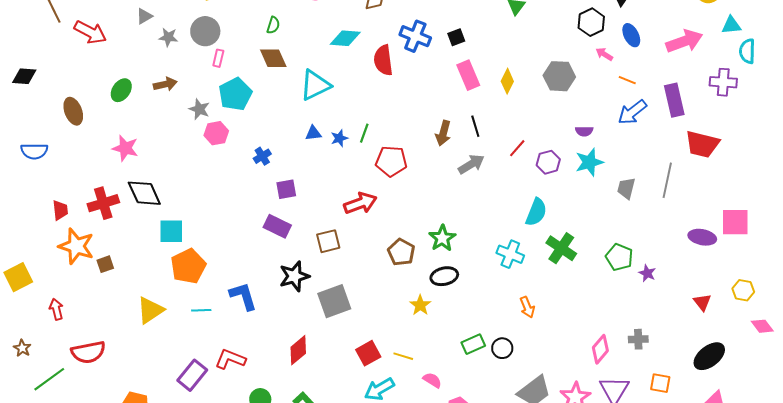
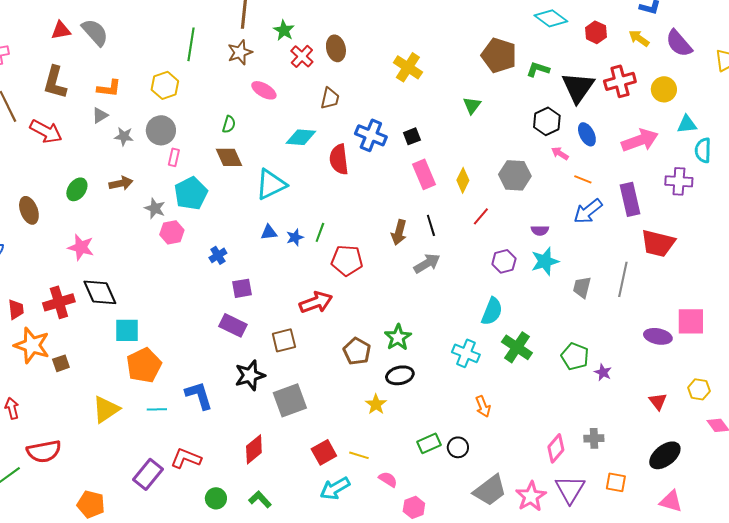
red line: (517, 148) -> (481, 216), moved

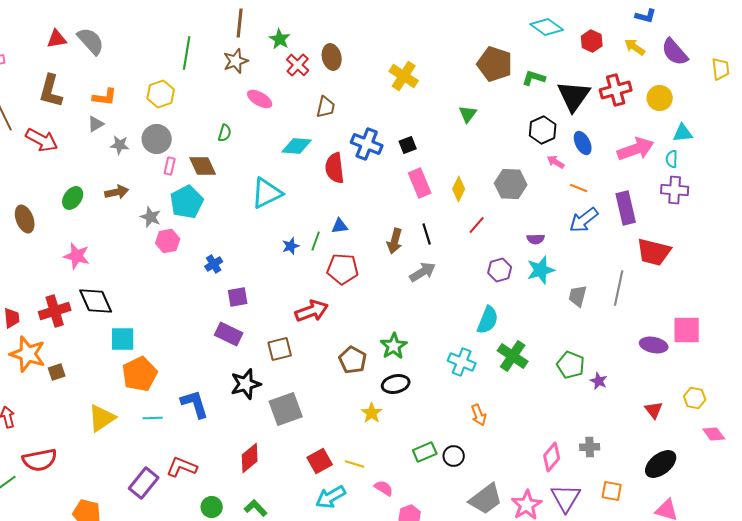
cyan semicircle: (703, 150) -> (672, 159), moved, size x0.7
brown diamond: (229, 157) -> (203, 166), moved
blue triangle: (269, 232) -> (340, 226), moved

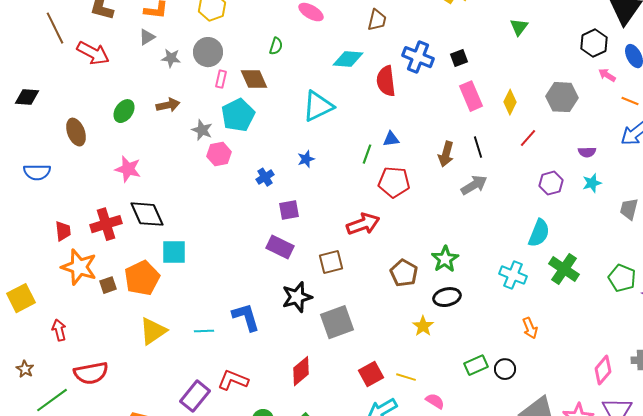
blue star: (291, 246) -> (306, 159), moved
cyan star: (541, 270) -> (592, 183), size x0.7
orange pentagon: (140, 374) -> (142, 278), moved

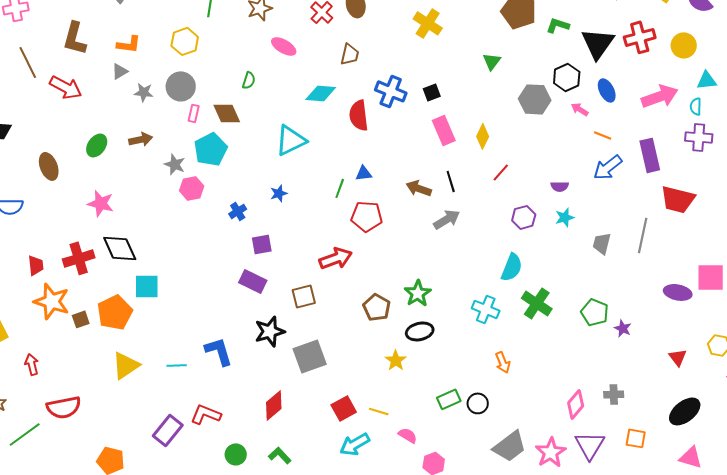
gray hexagon: (562, 97) -> (535, 99), moved
brown arrow: (446, 154) -> (419, 188), turned 95

